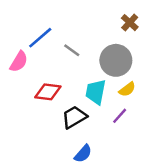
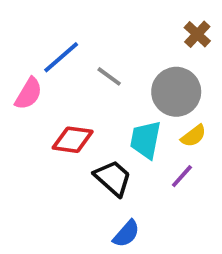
black trapezoid: (74, 117) -> (113, 178), turned 72

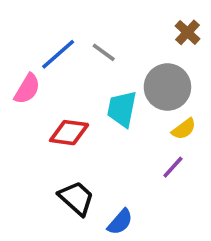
gray line: (109, 76) -> (104, 52), moved
cyan trapezoid: (146, 140) -> (122, 109), moved
black trapezoid: (113, 178) -> (76, 198), moved

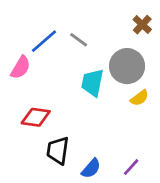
red diamond: (69, 133) -> (36, 117), moved
purple line: (173, 167) -> (131, 167), moved
black trapezoid: (76, 198) -> (58, 150), turned -124

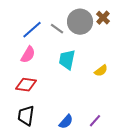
gray circle: (127, 66) -> (80, 22), moved
pink semicircle: (21, 67) -> (28, 55), moved
black trapezoid: (58, 150) -> (26, 116), moved

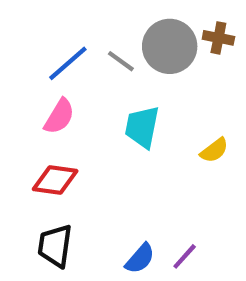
brown cross: (103, 18) -> (218, 38), turned -32
purple line: (95, 121) -> (185, 256), moved

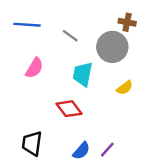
gray circle: (170, 46) -> (112, 47), moved
blue line: (68, 63) -> (27, 25), moved, turned 45
red diamond: (55, 180) -> (69, 109), moved, turned 45

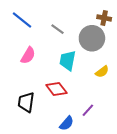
blue line: (27, 25) -> (22, 20), turned 35
black trapezoid: (32, 143) -> (26, 102), moved
purple line: (107, 150) -> (88, 110), moved

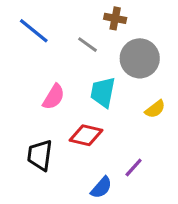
brown cross: (104, 18) -> (115, 18), moved
pink semicircle: (28, 55) -> (54, 97), moved
red diamond: (56, 89) -> (86, 135), turned -40

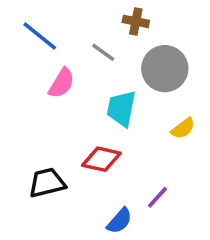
pink semicircle: (54, 97) -> (62, 83), moved
black trapezoid: (40, 155) -> (47, 183), turned 68

